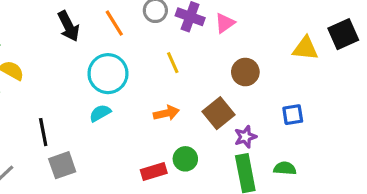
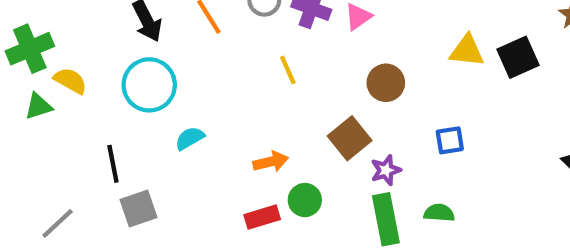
black square: (343, 34) -> (518, 57), moved
cyan circle: (108, 74) -> (149, 85), moved
orange arrow: (166, 113) -> (271, 162), moved

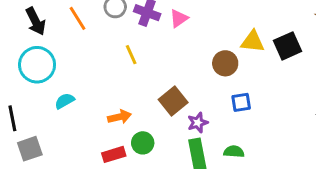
brown circle: (386, 83) -> (225, 63), moved

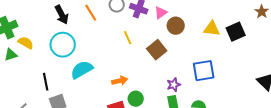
brown circle: (225, 63) -> (176, 26), moved
cyan semicircle: (65, 101) -> (82, 70), size x1.6
brown square: (173, 101) -> (157, 50), moved
blue square: (241, 102) -> (204, 71), size x1.6

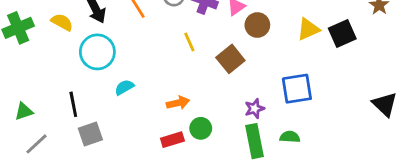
yellow triangle: (212, 29) -> (308, 29), turned -30
yellow semicircle: (26, 43) -> (62, 22), moved
green triangle: (11, 55) -> (24, 111), moved
cyan semicircle: (82, 70) -> (124, 87), size x0.6

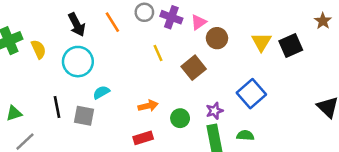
yellow semicircle: (62, 22) -> (38, 49), moved, turned 36
yellow triangle: (308, 29) -> (261, 42), turned -35
blue square: (297, 89) -> (251, 94), turned -32
green circle: (201, 128) -> (180, 118), moved
gray square: (90, 134) -> (84, 116), moved, turned 30

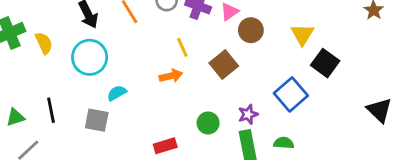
black square: (291, 46) -> (325, 63), moved, turned -30
orange arrow: (148, 106) -> (171, 76), moved
black line: (57, 107) -> (51, 110), moved

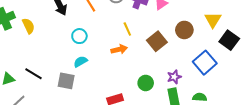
brown circle: (251, 30) -> (184, 30), moved
cyan circle: (90, 57) -> (79, 36), moved, size x0.6
black line: (51, 110) -> (34, 74), turned -48

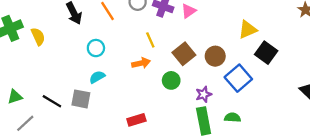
yellow triangle: (213, 20) -> (248, 30), turned 36
brown circle: (184, 30) -> (215, 56), moved
black line: (34, 74) -> (52, 101), moved
green circle: (146, 83) -> (171, 80), moved

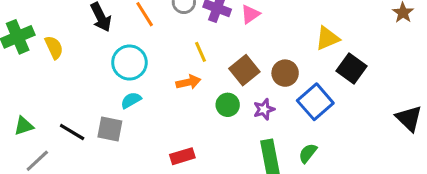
cyan circle: (96, 48) -> (129, 63), size x1.5
purple star: (204, 94) -> (264, 109), moved
green semicircle: (233, 117) -> (308, 153), turned -56

